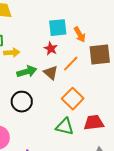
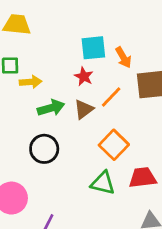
brown triangle: (51, 73) -> (84, 109), turned 42

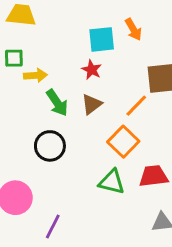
orange arrow: (123, 57) -> (133, 29), moved
orange line: (111, 97) -> (136, 106), moved
green arrow: (51, 108) -> (57, 103), turned 72

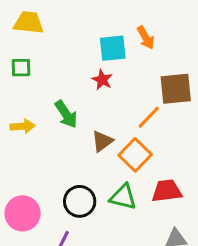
yellow arrow: (36, 75) -> (23, 126), moved
brown triangle: (92, 104) -> (102, 141), moved
black circle: (50, 146) -> (80, 201), moved

